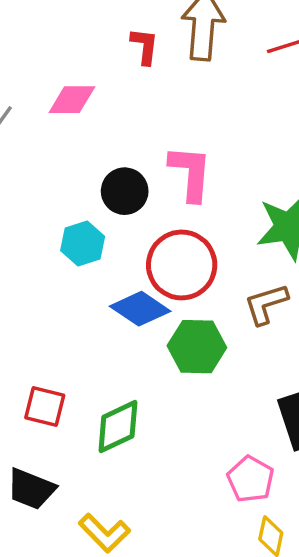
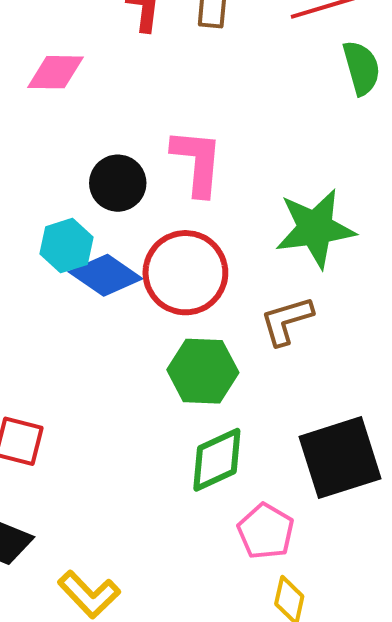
blue diamond: (140, 309) -> (106, 275), moved
green diamond: (118, 427) -> (217, 460), moved

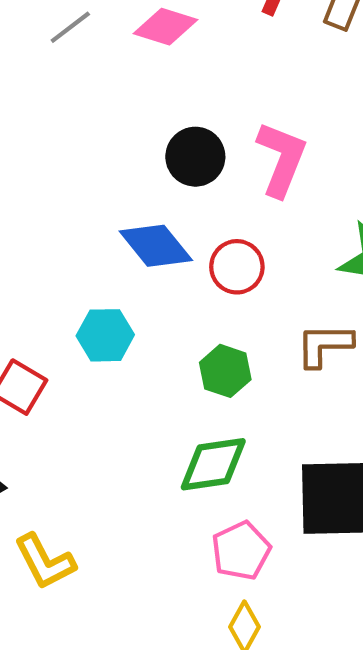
cyan hexagon: (67, 246) -> (105, 335), moved
red circle: (185, 273) -> (237, 267), size x0.6
green hexagon: (203, 371) -> (225, 371), size x0.7

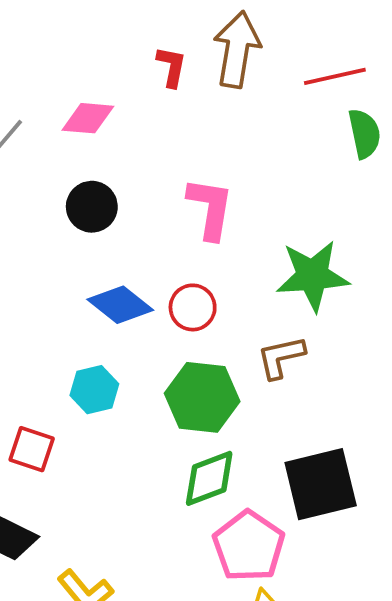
black circle: (195, 157) -> (92, 207), moved
green hexagon: (225, 371) -> (202, 397), size x1.6
pink pentagon: (241, 551) -> (249, 546), size x1.4

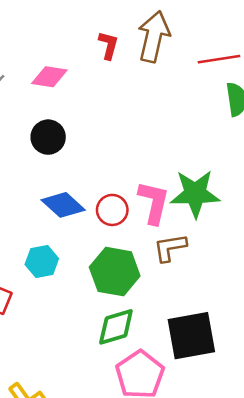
pink L-shape: (210, 208) -> (154, 202), moved

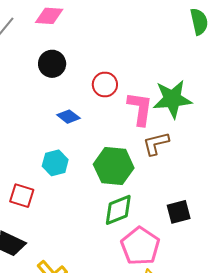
blue diamond: (63, 205) -> (68, 117), size x0.7
red circle: (112, 210) -> (105, 85), moved
black square: (191, 336) -> (179, 212), size x0.6

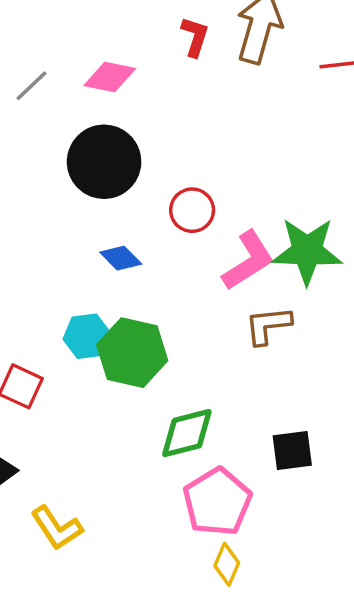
black circle: (52, 64) -> (104, 162), size x1.5
pink L-shape: (140, 109) -> (248, 261), turned 42
green hexagon: (114, 166) -> (132, 353), moved

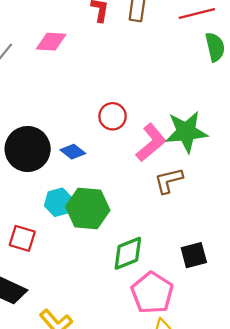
black circle: (104, 162) -> (28, 149), moved

